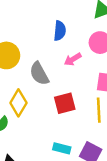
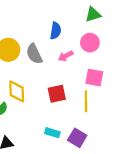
gray semicircle: (39, 74) -> (34, 54), moved
yellow diamond: (18, 103) -> (17, 91), turned -35

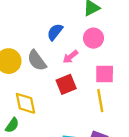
blue semicircle: (56, 31) -> (55, 32), turned -140
red square: (57, 94) -> (66, 84), moved

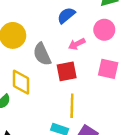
gray semicircle: (37, 60) -> (42, 54), moved
yellow line: (100, 101) -> (72, 106), moved

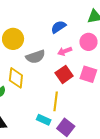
gray semicircle: (42, 54) -> (35, 57), turned -90
red square: (67, 71) -> (64, 74), moved, turned -30

